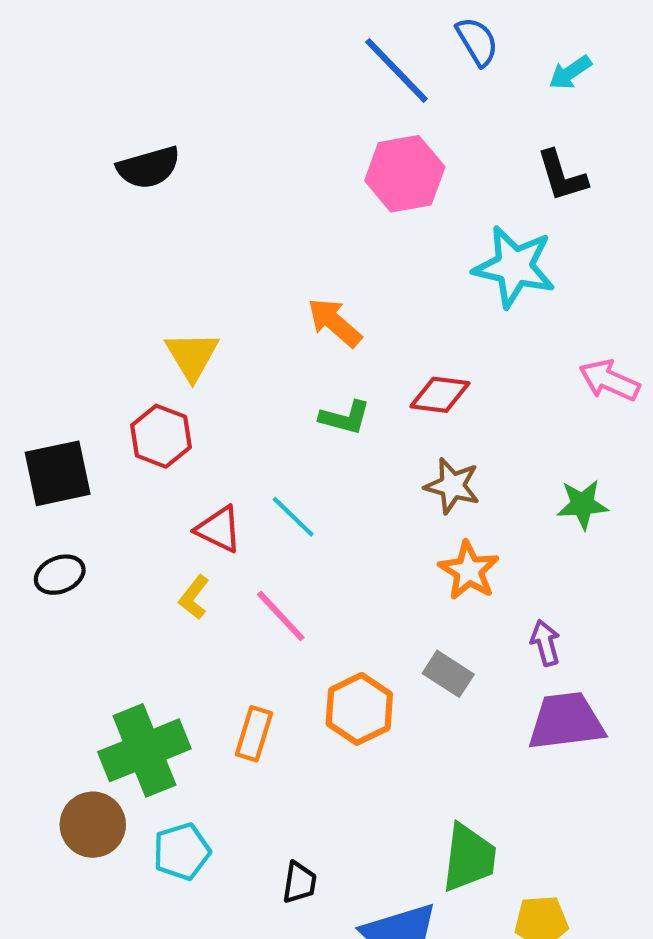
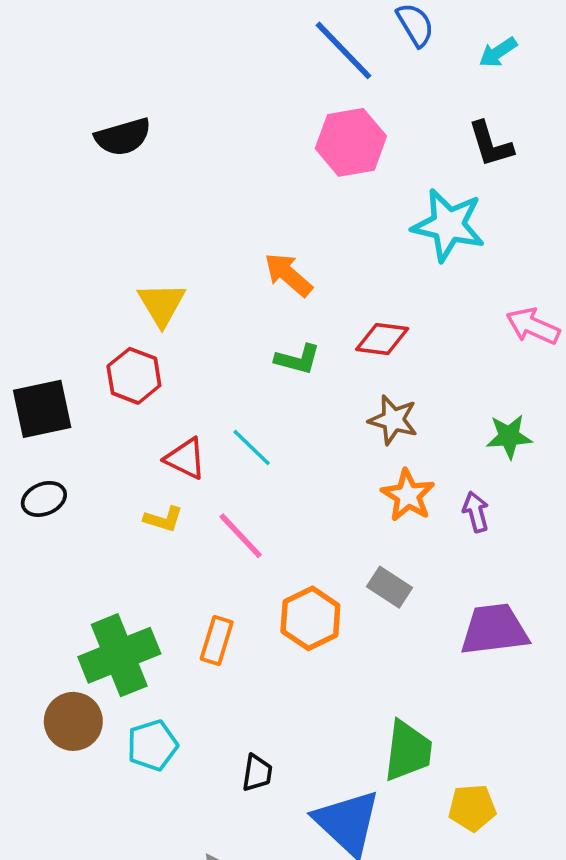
yellow L-shape: (194, 597) -> (163, 519), turned -111
purple arrow: (545, 643) -> (476, 512), moved

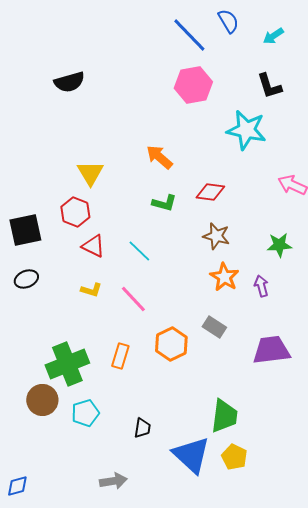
red triangle: (185, 459) -> (93, 246), moved
yellow pentagon: (472, 808) -> (234, 457), moved, turned 30

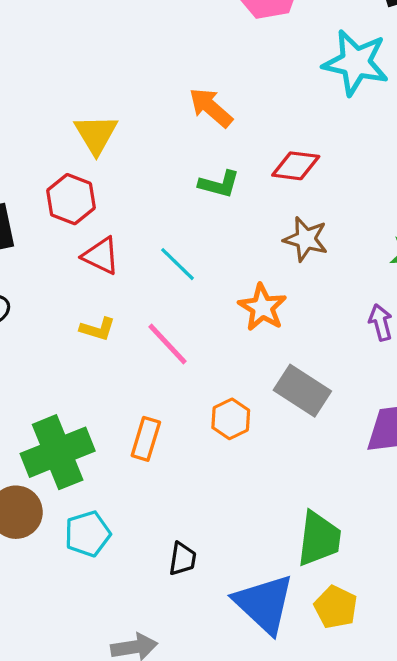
orange star: (224, 277) -> (262, 307), moved
gray rectangle: (214, 327) -> (302, 391), size x1.4
orange hexagon: (171, 344) -> (231, 419), size x0.7

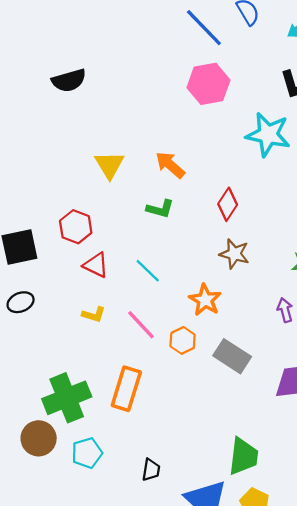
yellow triangle: (96, 134) -> (109, 165), moved
red diamond: (296, 166) -> (228, 204), turned -64
green L-shape: (219, 184) -> (160, 209), moved
orange hexagon: (231, 419) -> (183, 340), moved
orange rectangle: (146, 439) -> (126, 389), size x1.5

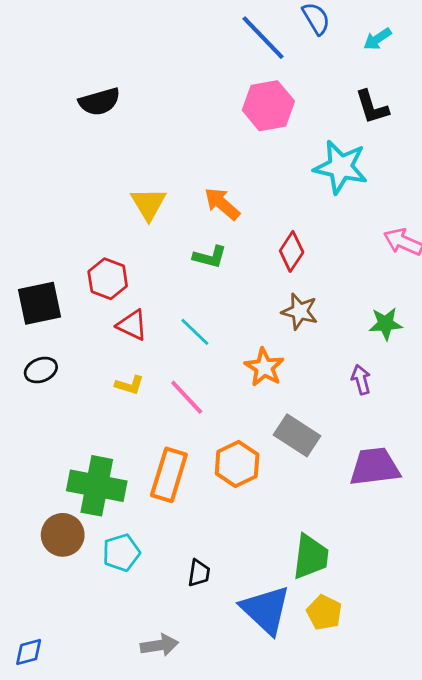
orange hexagon: (183, 340) -> (237, 464), moved, size x1.4
green cross: (67, 398) -> (97, 486), turned 33

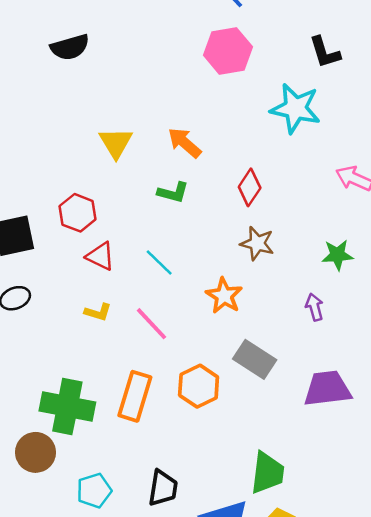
cyan pentagon: (121, 553) -> (94, 491), moved
black trapezoid: (199, 573) -> (163, 488), size x1.4

